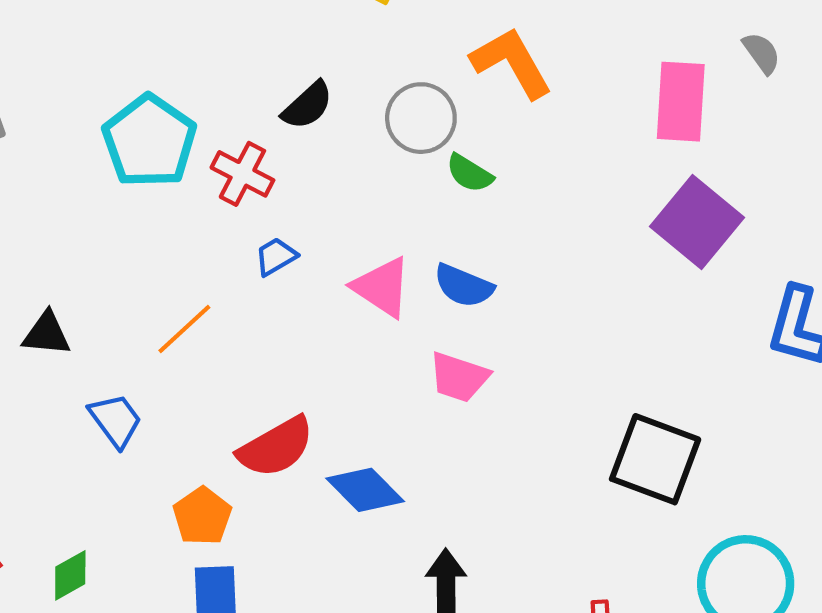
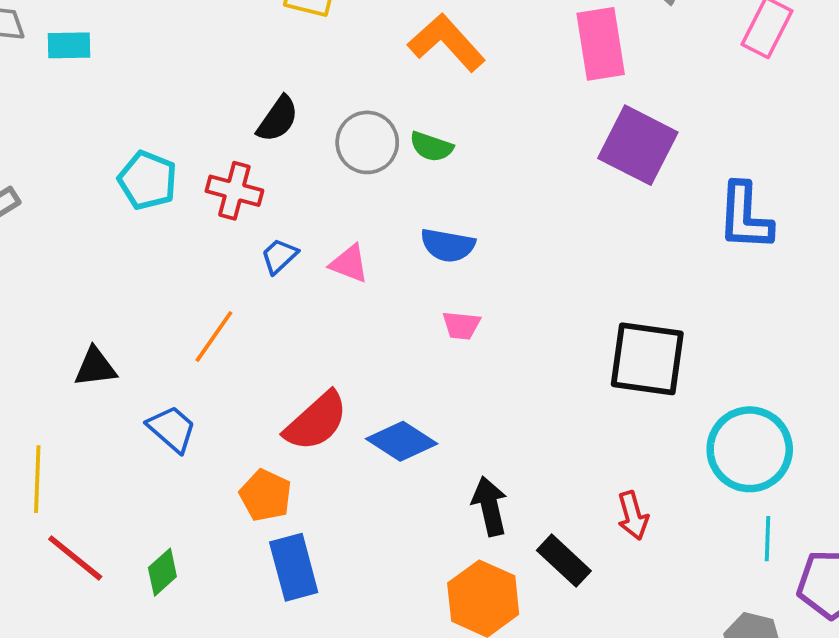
gray circle: (421, 118) -> (367, 142), moved
cyan pentagon: (149, 141) -> (148, 180), size x0.7
pink triangle: (382, 287) -> (349, 264), moved, size x0.7
pink trapezoid: (459, 377) -> (461, 325), size x0.7

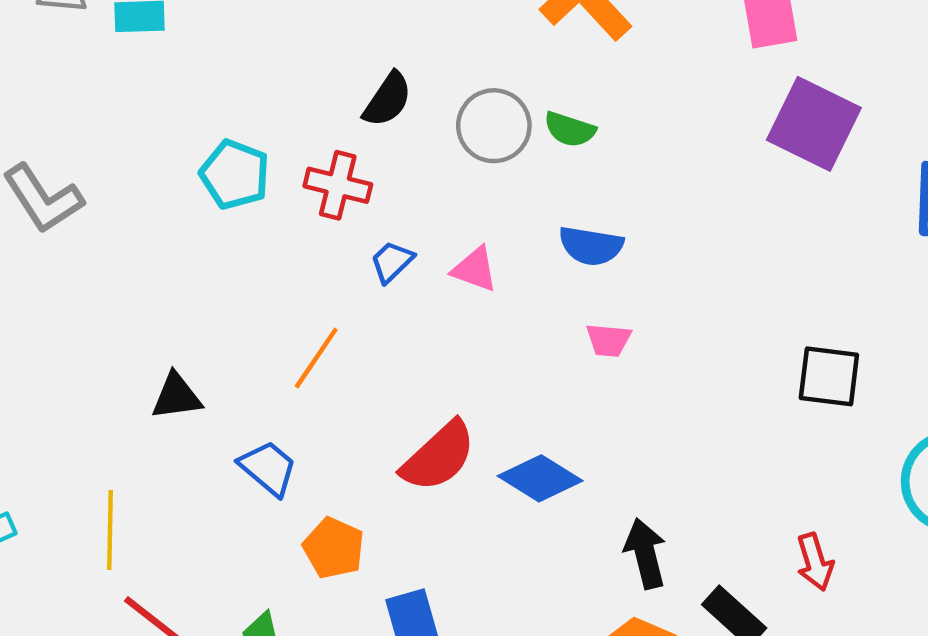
black square: (647, 359) -> (829, 376), size x0.7
orange pentagon: (265, 495) -> (334, 548), moved

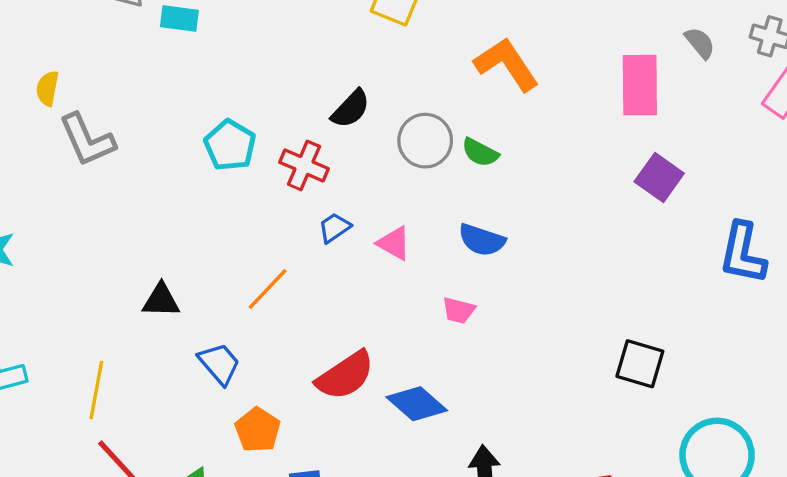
purple square: (814, 124) -> (659, 178), size x0.7
pink trapezoid: (609, 340) -> (459, 310), moved

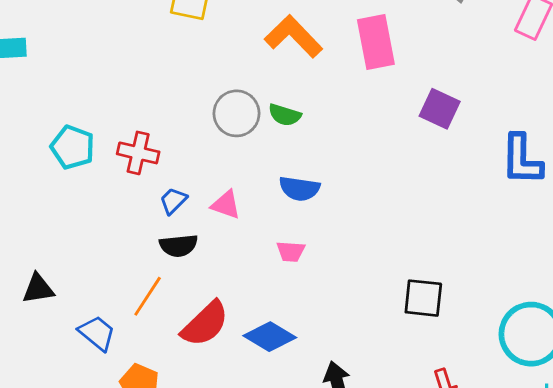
pink rectangle: (640, 85) -> (376, 42), moved
black semicircle: (351, 109) -> (179, 246), moved, turned 51
orange line: (268, 289) -> (148, 296), moved
black square: (640, 364) -> (423, 298), moved

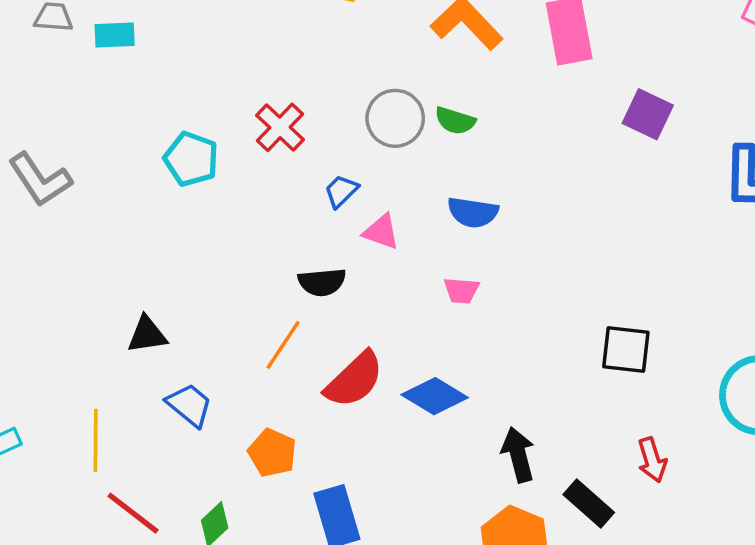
red cross: (138, 153) -> (280, 127), moved, turned 30
blue trapezoid: (173, 201) -> (341, 191), moved
blue trapezoid: (97, 333) -> (189, 405), moved

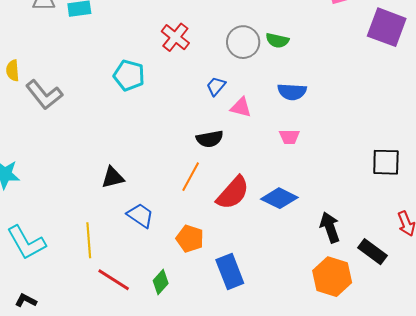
purple square: (648, 114) -> (387, 27), size x1.4
red cross: (280, 127) -> (175, 37), moved

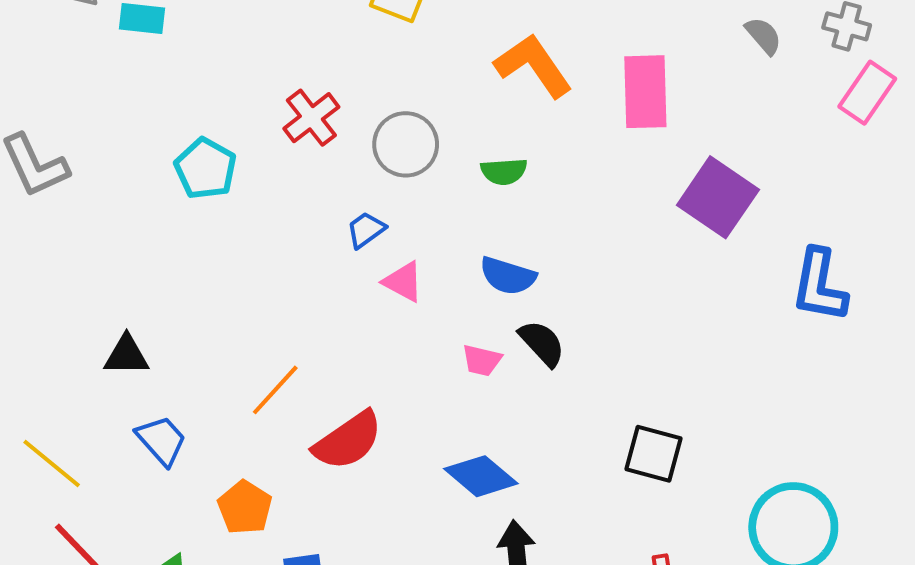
green semicircle: (277, 40) -> (504, 171), turned -30
gray circle: (243, 42) -> (406, 144), moved
black semicircle: (210, 139) -> (542, 343), moved, turned -136
blue diamond: (279, 198) -> (481, 476), moved
yellow line: (89, 240) -> (52, 464), turned -60

